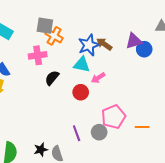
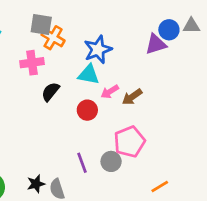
brown arrow: (104, 44) -> (132, 97), moved, turned -70
blue circle: (144, 49) -> (169, 30), moved
orange line: (142, 127) -> (160, 186), moved, turned -32

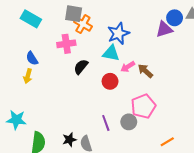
brown arrow: (132, 97) -> (145, 71), turned 77

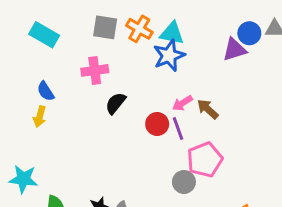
orange cross: (83, 24) -> (139, 29), moved
cyan triangle: (111, 53) -> (172, 33), moved
purple line: (106, 123) -> (178, 128), moved

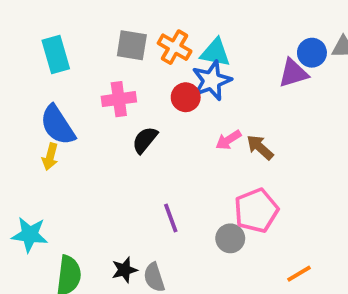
cyan rectangle: (44, 35) -> (56, 55), turned 44
blue semicircle: (46, 91) -> (58, 125), size x1.6
red circle: (157, 124) -> (186, 97), moved
purple line: (178, 128) -> (171, 218), moved

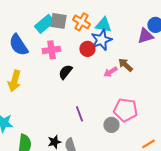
cyan rectangle: (56, 55) -> (44, 24), moved, turned 66
blue semicircle: (58, 125) -> (18, 45), moved
brown arrow: (260, 147) -> (125, 65), moved
yellow arrow: (50, 157) -> (14, 81), size x1.5
pink pentagon: (256, 211) -> (125, 110), turned 30

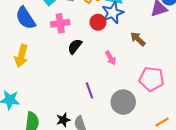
pink arrow: (110, 72) -> (111, 58), moved, turned -88
pink pentagon: (125, 110) -> (152, 79), moved
gray circle: (111, 125) -> (123, 102), size x1.5

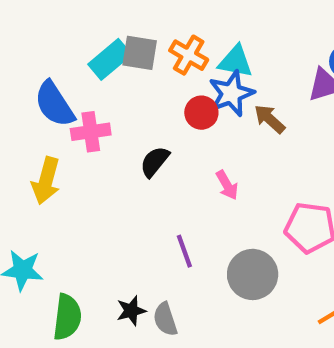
pink cross: (60, 23) -> (91, 132), moved
brown arrow: (138, 39) -> (270, 119), moved

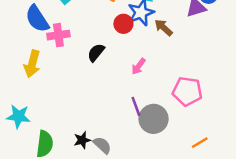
pink arrow: (227, 185) -> (138, 66), turned 66
purple line: (184, 251) -> (136, 106), moved
gray semicircle: (165, 319) -> (102, 145), turned 150

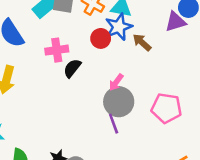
pink cross: (58, 35) -> (57, 50), moved
gray circle: (154, 119) -> (119, 102), moved

